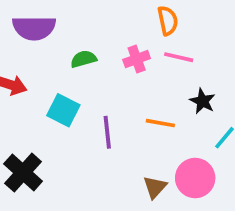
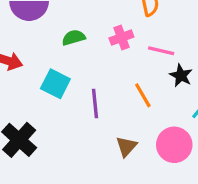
pink line: (179, 57) -> (161, 51), moved
orange line: (160, 123) -> (143, 95), turned 50
brown triangle: (155, 187) -> (126, 146), moved

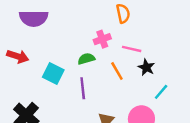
green semicircle: (74, 38) -> (86, 59), moved
orange line: (143, 95) -> (117, 71), moved

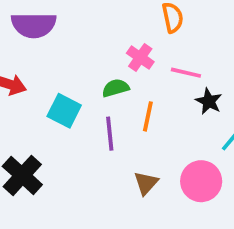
pink cross: (102, 39) -> (140, 57), turned -35
orange line: (117, 71) -> (148, 116), moved, turned 42

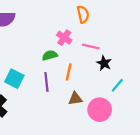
cyan square: (64, 111) -> (14, 79), moved
brown triangle: (146, 183) -> (75, 99), moved, turned 40

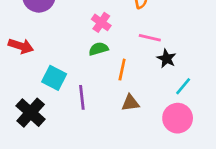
pink cross: (64, 38) -> (101, 22), moved
purple line: (46, 82) -> (82, 97), moved
pink circle: (100, 110) -> (178, 118), moved

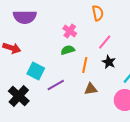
pink line: (150, 38) -> (105, 42), turned -63
black star: (166, 58) -> (109, 62), moved
purple line: (82, 97) -> (56, 85), turned 66

